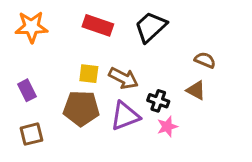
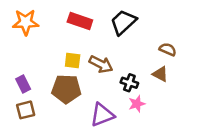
purple rectangle: (27, 90) -> (23, 84), moved
purple triangle: (125, 116) -> (102, 115), moved

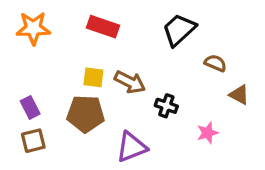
black trapezoid: (123, 22) -> (179, 30), moved
brown triangle: (160, 74) -> (239, 95), moved
pink star: (137, 104) -> (208, 133), moved

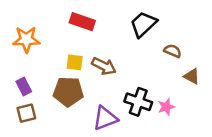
orange star: (33, 28) -> (26, 39), moved
black cross: (166, 106) -> (138, 102), moved, size x1.5

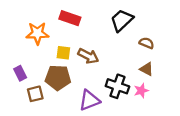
orange star: (26, 39) -> (37, 33), moved
brown triangle: (192, 76) -> (147, 69), moved
brown square: (26, 113) -> (35, 94), moved

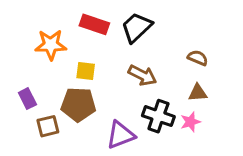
black trapezoid: (122, 20) -> (137, 27), moved
brown arrow: (88, 56) -> (142, 75), moved
brown triangle: (147, 69) -> (198, 93), turned -32

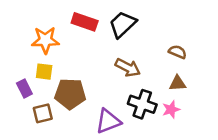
yellow square: (86, 71) -> (44, 72), moved

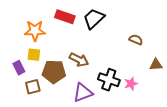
brown arrow: (128, 68) -> (79, 60), moved
brown triangle: (178, 83) -> (156, 65), moved

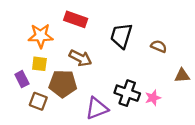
black trapezoid: (94, 19) -> (121, 36), moved, turned -30
brown arrow: (79, 60) -> (80, 58), moved
brown square: (33, 87) -> (38, 101), turned 35

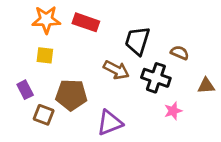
orange star: (41, 36) -> (46, 20), moved
brown arrow: (80, 58) -> (116, 70), moved
yellow square: (39, 64) -> (45, 55), moved
black cross: (127, 93) -> (156, 78), moved

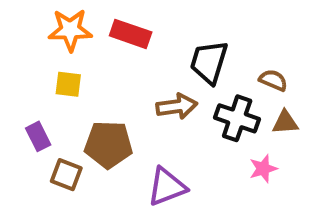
brown arrow: (116, 70) -> (177, 106), turned -35
brown triangle: (206, 86) -> (285, 122), moved

